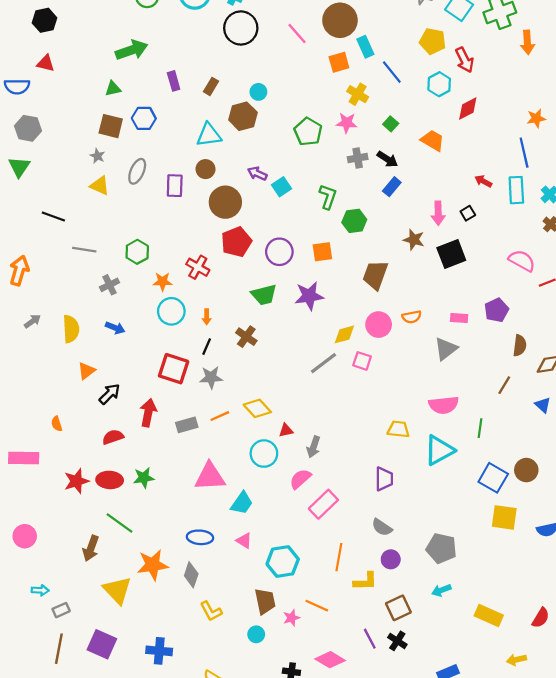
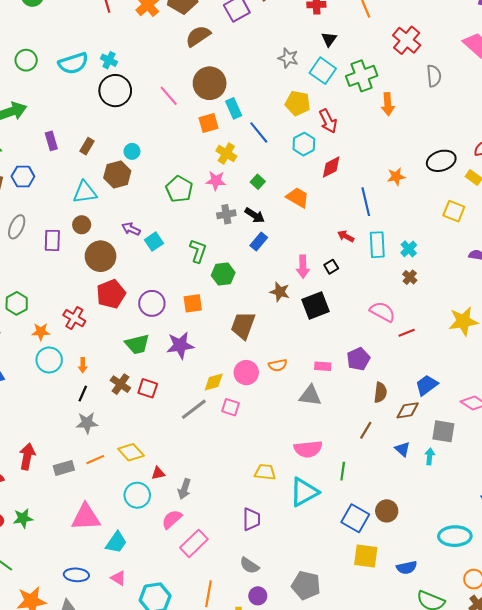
blue line: (524, 153) -> (366, 202), moved
gray triangle: (446, 349) -> (310, 396), turned 45
red square: (174, 369) -> (148, 388), moved, size x0.7

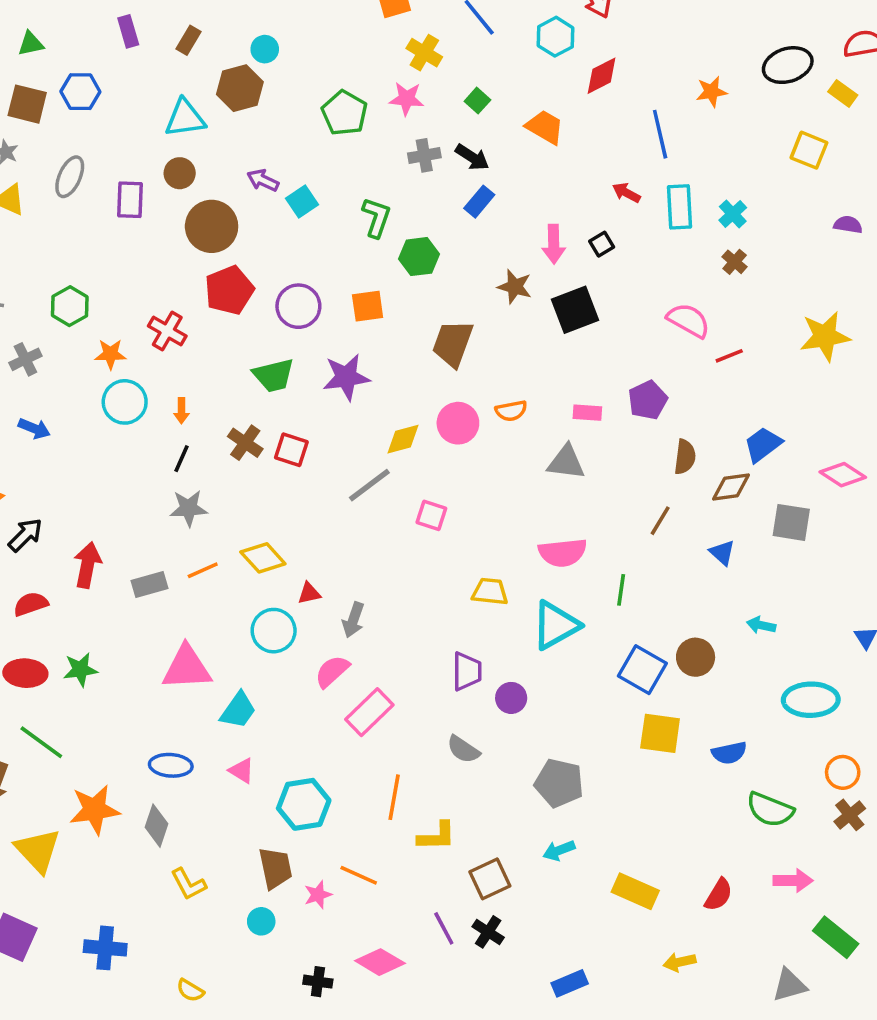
pink square: (231, 407) -> (431, 515), moved
cyan arrow: (430, 456) -> (761, 625), moved, turned -84
purple circle: (258, 596) -> (511, 698), moved

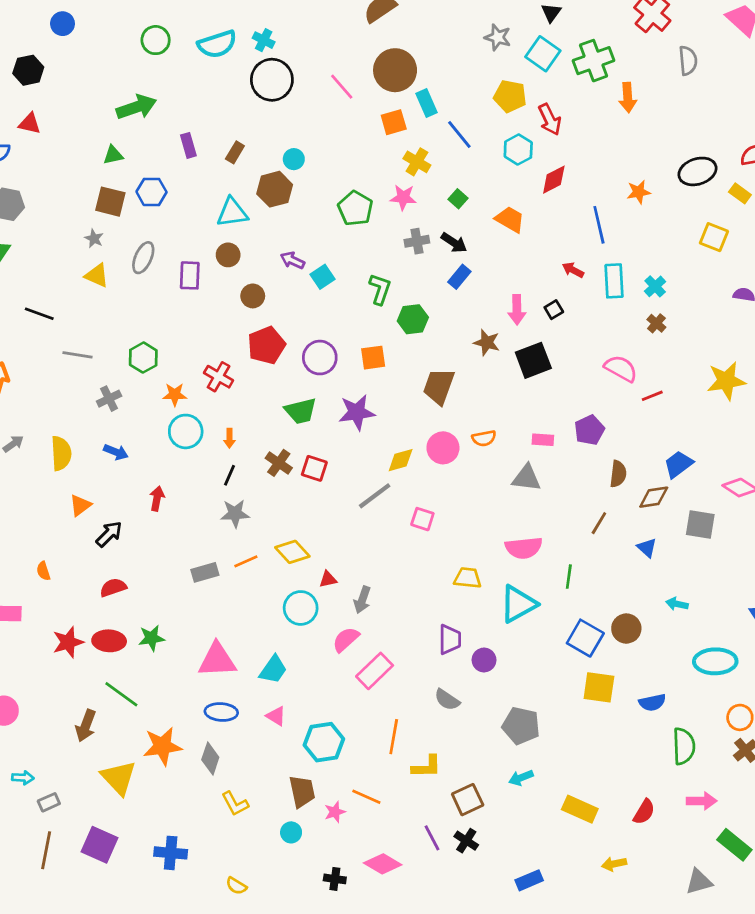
brown circle: (212, 226) -> (253, 296), size x0.6
red arrow: (87, 565) -> (157, 499), moved, size x0.7
pink triangle: (187, 668) -> (217, 660), moved
green semicircle: (770, 810) -> (684, 746), turned -114

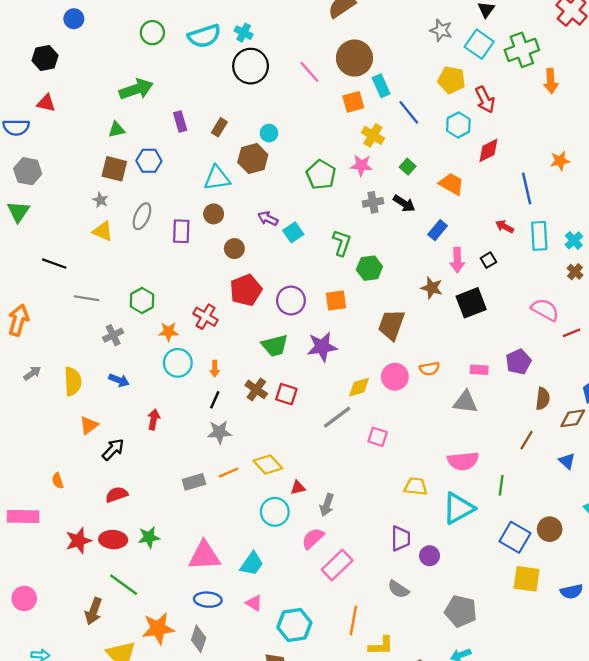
blue rectangle: (459, 277) -> (438, 230), moved

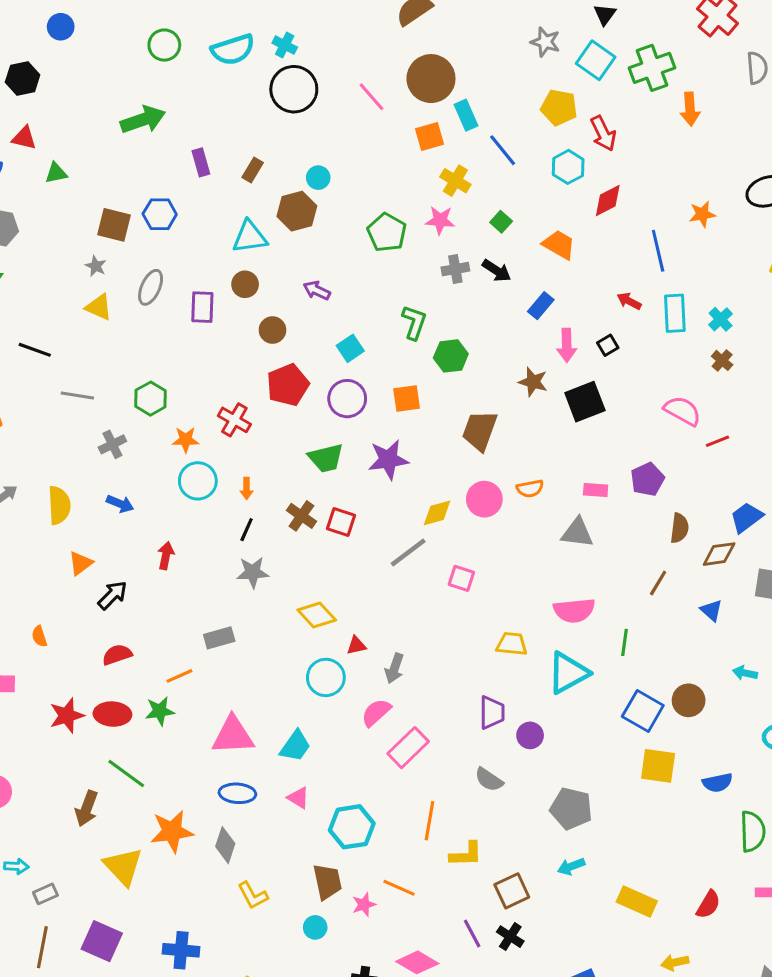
green triangle: (117, 130) -> (56, 173), moved
cyan square: (293, 232) -> (350, 348), moved
orange line: (229, 473) -> (180, 676), moved

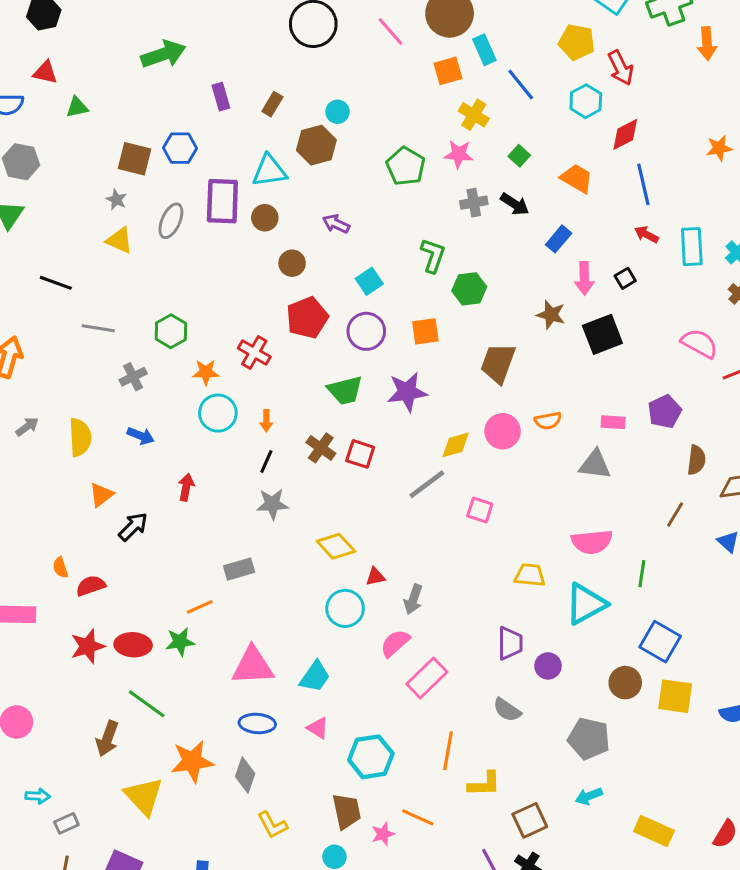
blue line: (658, 251) -> (643, 184), moved
purple rectangle: (202, 307) -> (222, 201), moved, size x1.4
red semicircle: (117, 655) -> (91, 586), moved
brown circle: (689, 700) -> (625, 683), moved

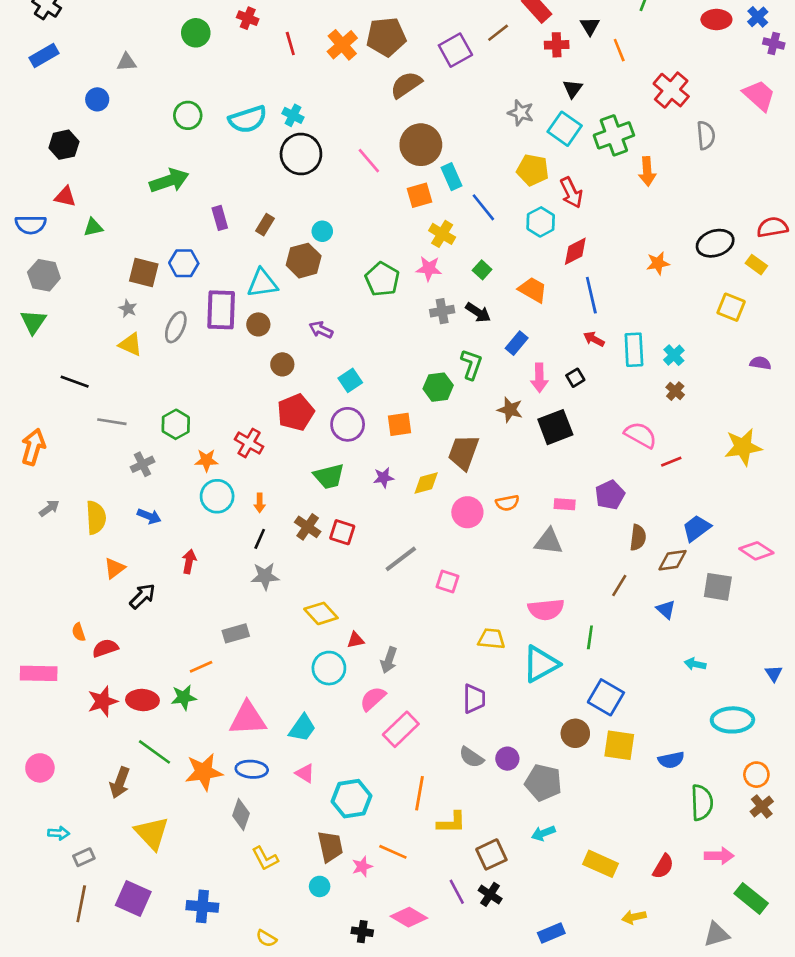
green L-shape: (433, 256) -> (471, 364), moved
purple star: (407, 392) -> (384, 478), size x0.6
yellow diamond: (456, 445) -> (426, 483), moved
purple circle: (548, 666) -> (507, 759), moved
orange star: (192, 761) -> (204, 772), moved

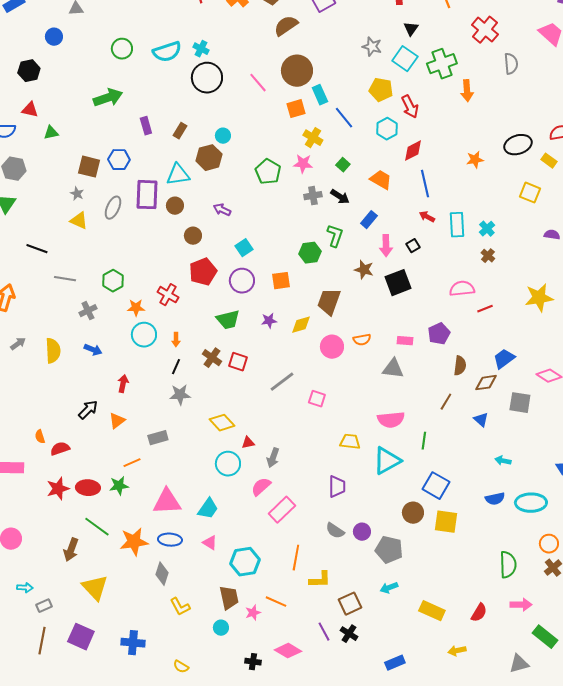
pink semicircle: (641, 435) -> (462, 289), turned -35
orange triangle: (115, 568) -> (117, 421), moved
blue semicircle: (671, 760) -> (495, 499), moved

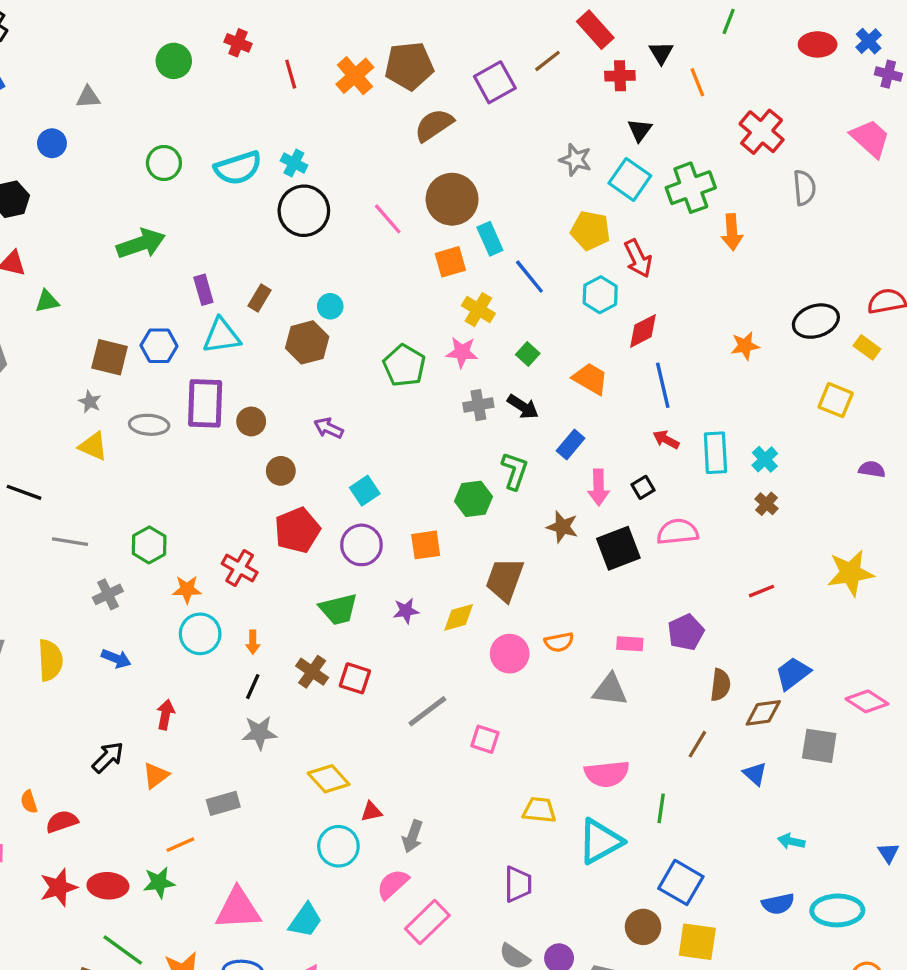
cyan triangle: (178, 175) -> (222, 336), moved
gray ellipse: (113, 208) -> (149, 425), turned 70
pink semicircle: (462, 289) -> (678, 532), moved

